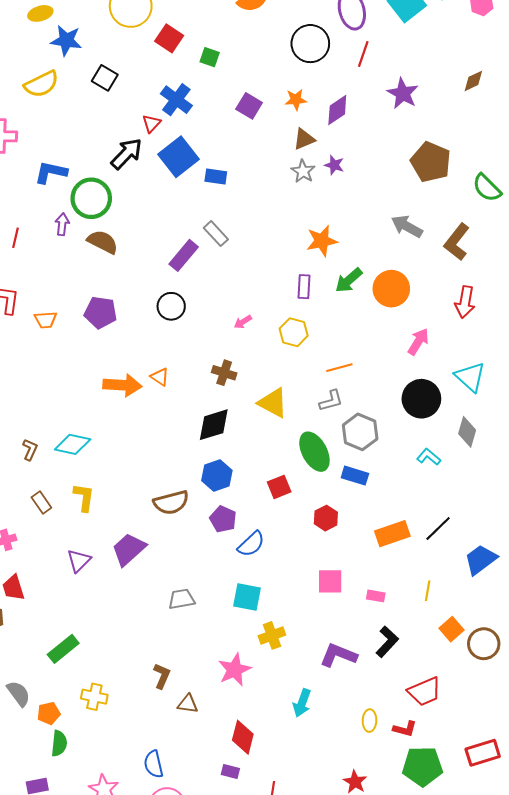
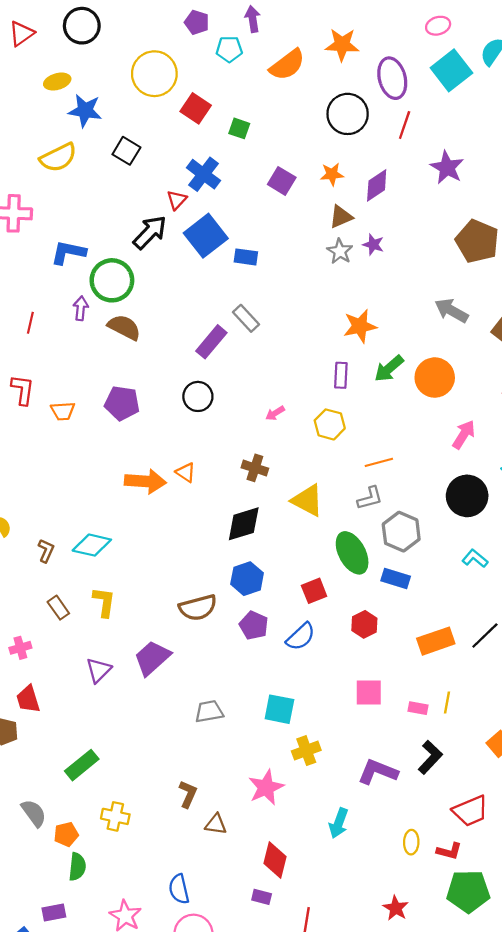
blue semicircle: (251, 544) -> (301, 637), moved
yellow line: (428, 591) -> (447, 703), moved

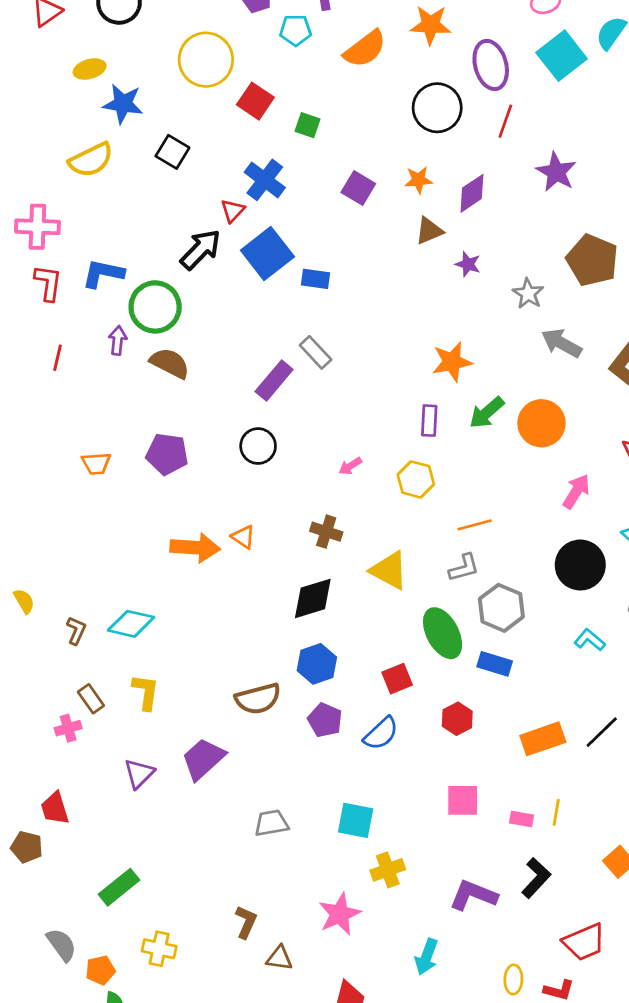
gray star: (340, 251) -> (528, 294), moved
red L-shape: (23, 390) -> (48, 283), moved
pink cross: (20, 648) -> (68, 728), moved

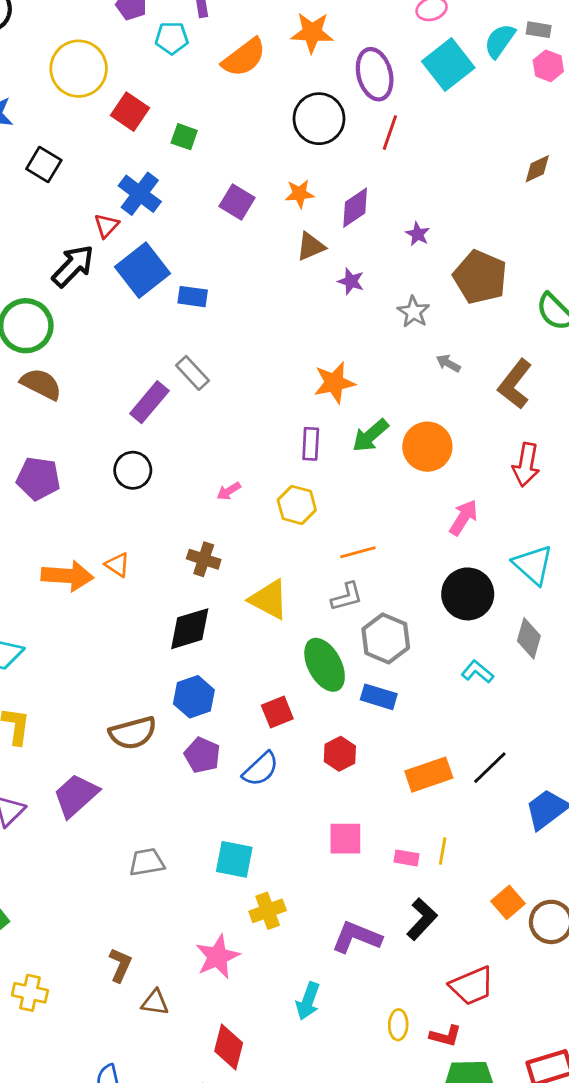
purple star: (556, 172) -> (418, 234), moved, size x0.6
gray arrow: (562, 343) -> (448, 363), size x0.6

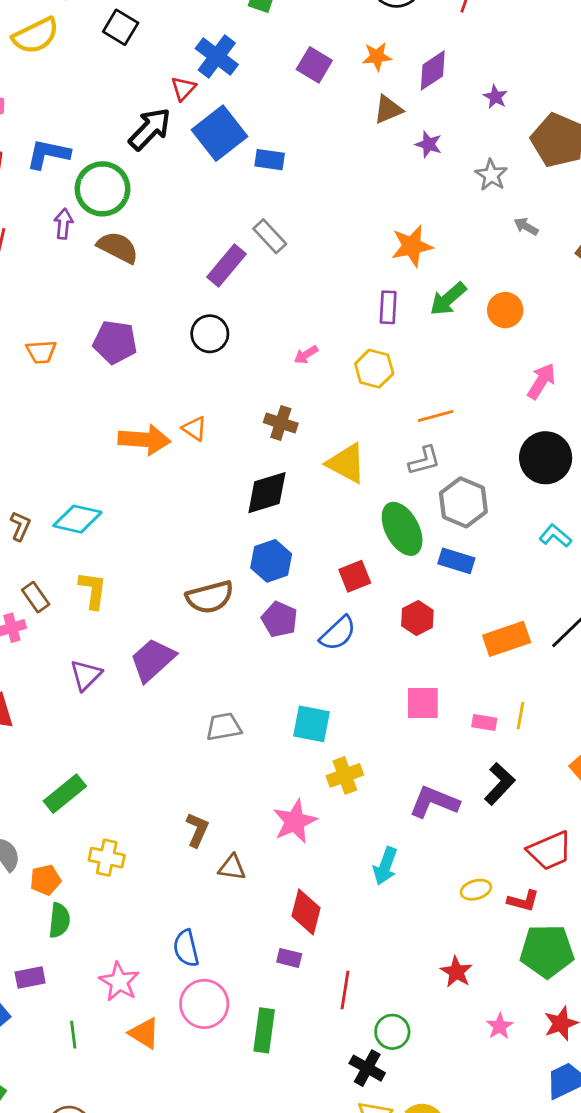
orange circle: (427, 447) -> (505, 310), size x0.7
yellow ellipse: (398, 1025) -> (476, 890), turned 72

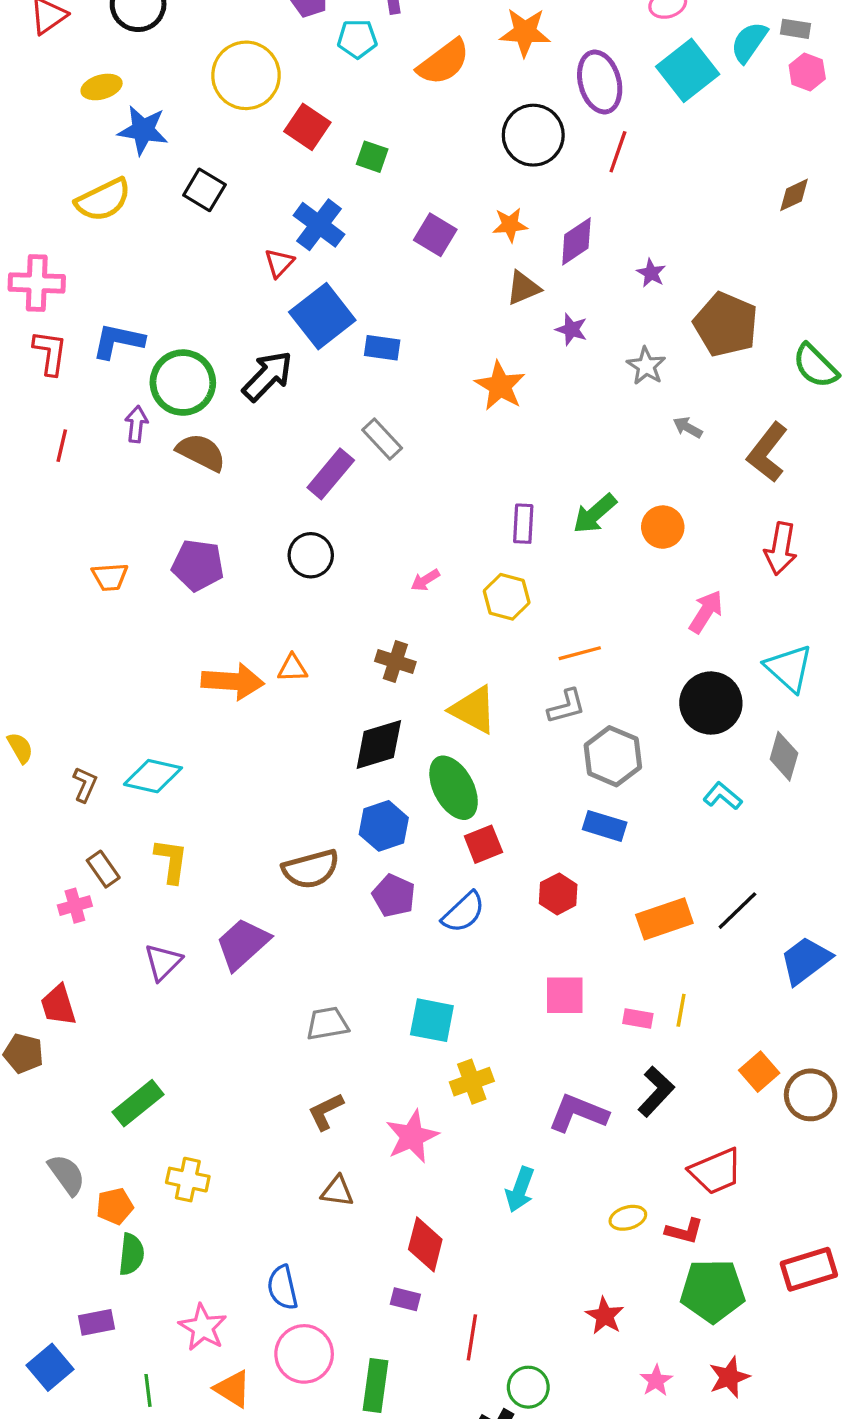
black arrow: (150, 129) -> (268, 376), moved
orange star: (412, 246) -> (500, 386), moved, turned -30
orange triangle: (194, 429) -> (292, 668), turned -36
green ellipse: (402, 529) -> (454, 788), moved
brown L-shape: (197, 830) -> (326, 1112), moved, turned -140

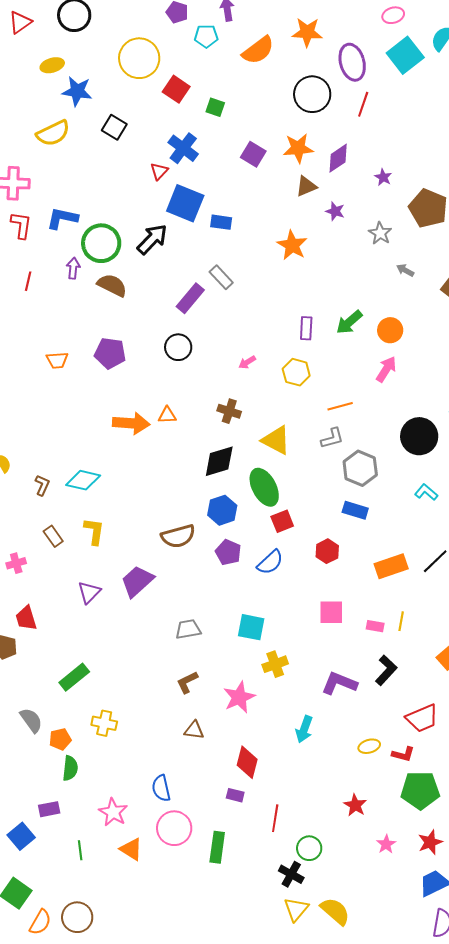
orange star: (510, 225) -> (298, 148), size x1.4
blue square: (322, 316) -> (185, 203), turned -30
pink arrow: (706, 612) -> (386, 369), moved
pink cross: (75, 906) -> (16, 563), moved

